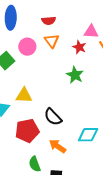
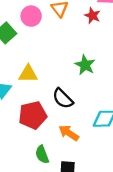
green star: (75, 75) -> (85, 65), moved

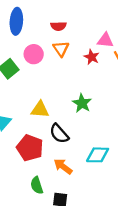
yellow triangle: (28, 74) -> (40, 110), moved
red pentagon: (33, 115) -> (30, 148), turned 30

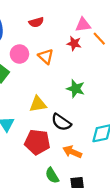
orange triangle: (61, 49) -> (46, 56), moved

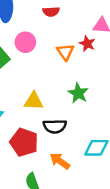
orange triangle: (46, 56) -> (65, 52), moved
black semicircle: (61, 122) -> (55, 126), turned -48

